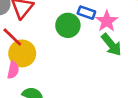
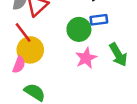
blue rectangle: (86, 13) -> (99, 20), turned -35
pink star: (107, 21) -> (86, 58), moved

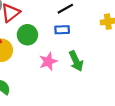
green circle: (79, 29) -> (27, 35), moved

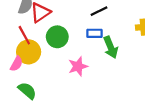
green arrow: (76, 61) -> (111, 47), moved

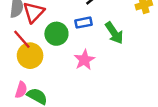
blue rectangle: (94, 33) -> (84, 23), moved
pink semicircle: (16, 64) -> (21, 90), moved

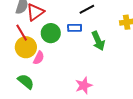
pink star: (84, 60) -> (84, 85), moved
pink semicircle: (21, 90) -> (39, 58), moved

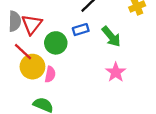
pink star: (84, 85) -> (116, 72), moved

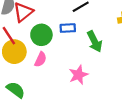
pink star: (116, 72) -> (78, 75), moved
pink semicircle: (50, 74) -> (41, 59), moved

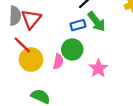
green circle: (41, 35) -> (72, 49), moved
green arrow: (95, 41) -> (97, 22), moved

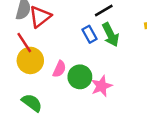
blue rectangle: (78, 25) -> (90, 34), turned 64
green circle: (72, 49) -> (80, 77), moved

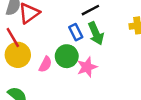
green circle: (80, 77) -> (67, 56), moved
pink star: (101, 86) -> (87, 67), moved

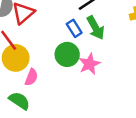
pink semicircle: (45, 64) -> (31, 77), moved

